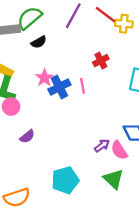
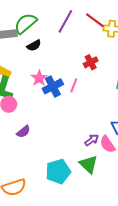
pink line: (82, 86) -> (74, 85), turned 32
green triangle: (113, 179) -> (89, 164), moved

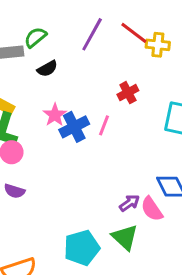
green semicircle: (26, 23) -> (35, 37), size x0.7
purple semicircle: (23, 132) -> (14, 191), moved, turned 56

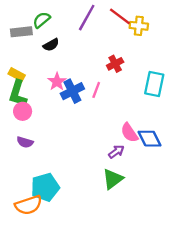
pink semicircle: (152, 209) -> (129, 133), moved
green triangle: (125, 237) -> (113, 179), turned 40
cyan pentagon: (82, 248) -> (45, 187), moved

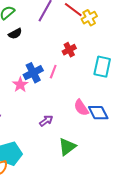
yellow cross: (139, 26) -> (89, 18), turned -35
pink star: (57, 82) -> (20, 85), moved
purple arrow: (116, 152) -> (46, 121), moved

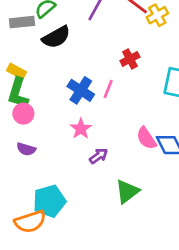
black semicircle: (15, 34) -> (56, 37), size x1.5
blue cross: (33, 73) -> (81, 90), turned -30
pink star: (20, 85) -> (81, 129), moved

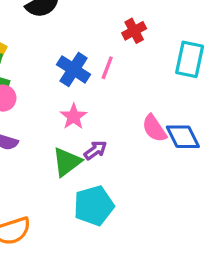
green triangle: (127, 192) -> (67, 162), moved
cyan pentagon: (49, 201) -> (94, 206), moved

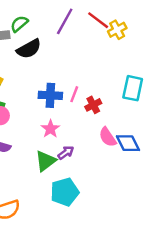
red cross: (134, 31) -> (93, 105), moved
blue cross: (74, 69) -> (50, 95), turned -30

